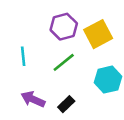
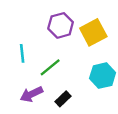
green line: (64, 62) -> (50, 67), moved
purple arrow: (33, 99) -> (31, 94), turned -50

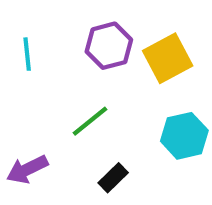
cyan line: (22, 53) -> (27, 54), moved
purple arrow: (31, 94) -> (27, 169), moved

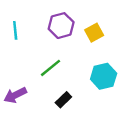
yellow square: (168, 58) -> (94, 33), size x0.7

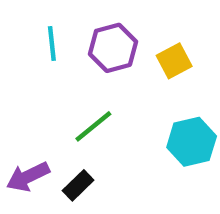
cyan line: (15, 30) -> (52, 43), moved
black rectangle: (63, 100) -> (78, 185), moved

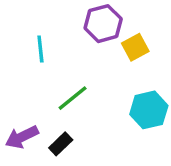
cyan line: (52, 43) -> (40, 49), moved
purple hexagon: (113, 48) -> (103, 24), moved

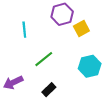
black rectangle: (61, 144) -> (49, 90), moved

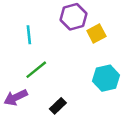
green line: (44, 59) -> (36, 70), moved

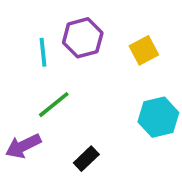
purple hexagon: (74, 17) -> (83, 38), moved

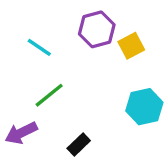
purple hexagon: (83, 38) -> (97, 29), moved
cyan line: (43, 52) -> (39, 47), turned -50

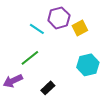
cyan line: (39, 47) -> (37, 29), moved

